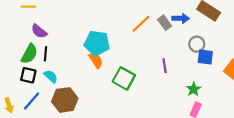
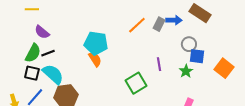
gray rectangle: (165, 23) -> (159, 24), turned 64
black line: (45, 54) -> (48, 53), turned 64
cyan semicircle: (51, 76) -> (53, 74), size x1.6
green square: (124, 78) -> (136, 83), moved, turned 30
green star: (194, 89) -> (186, 71), moved

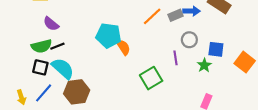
gray rectangle: (159, 24) -> (175, 15), turned 40
gray circle: (189, 44) -> (189, 40), moved
green semicircle: (33, 53) -> (41, 46), turned 48
orange semicircle: (95, 59) -> (123, 47), moved

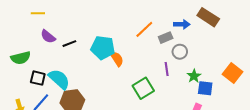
gray rectangle: (175, 15) -> (166, 38), moved
green semicircle: (41, 46) -> (21, 58), moved
black line: (57, 46) -> (69, 44), moved
blue square: (216, 49) -> (205, 88), moved

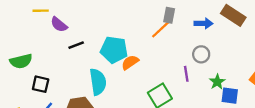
purple semicircle: (48, 36) -> (59, 24), moved
gray rectangle: (166, 38) -> (169, 15), moved, turned -56
orange semicircle: (117, 59) -> (130, 62), turned -91
cyan semicircle: (59, 79) -> (98, 82), moved, turned 40

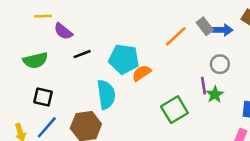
gray rectangle: (169, 15) -> (205, 26), moved, turned -49
green semicircle: (21, 61) -> (35, 60), moved
green star: (217, 82) -> (215, 94), moved

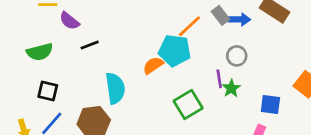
cyan pentagon: (124, 59) -> (175, 50), moved

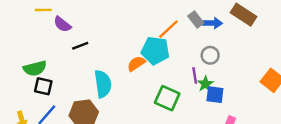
green semicircle: (40, 52) -> (35, 68), moved
green square: (188, 104) -> (167, 98), turned -35
blue square: (270, 104) -> (215, 95), moved

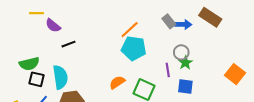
orange line: (168, 29) -> (130, 30), moved
orange semicircle: (136, 64) -> (117, 82), moved
cyan semicircle: (103, 84) -> (60, 77), moved
green star: (205, 84) -> (185, 63), moved

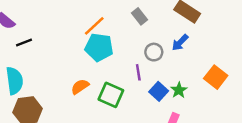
blue arrow: (183, 24) -> (180, 43), moved, turned 133
green star: (185, 63) -> (179, 90), moved
blue square: (185, 87) -> (159, 91), turned 35

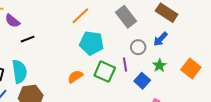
gray rectangle: (140, 16) -> (126, 17), size x1.5
orange line: (94, 26) -> (80, 16), moved
green star: (179, 90) -> (159, 65), moved
green square: (111, 95) -> (105, 72), moved

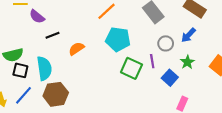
orange semicircle: (75, 77) -> (76, 49), moved

